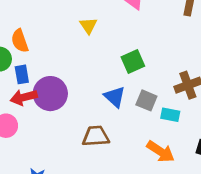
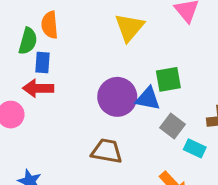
yellow triangle: (88, 26) -> (129, 27), size x1.5
purple circle: (50, 94) -> (117, 97), moved
blue triangle: (115, 97) -> (148, 99), moved, turned -45

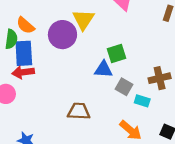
orange semicircle: (50, 25) -> (25, 25), turned -36
blue rectangle: (42, 63) -> (24, 53), size x1.6
purple circle: (117, 97) -> (62, 35), moved

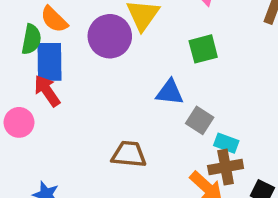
green square: (117, 53) -> (203, 49), moved
red arrow: (23, 72) -> (47, 91), turned 60
brown cross: (160, 78) -> (226, 167), moved

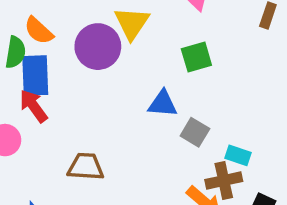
cyan rectangle: (226, 143) -> (238, 155), moved
brown trapezoid: (129, 154) -> (86, 167), moved

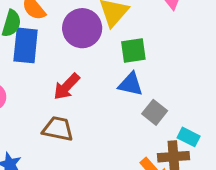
green square: (196, 57) -> (133, 51), moved
red arrow: (34, 106) -> (67, 87), moved, turned -108

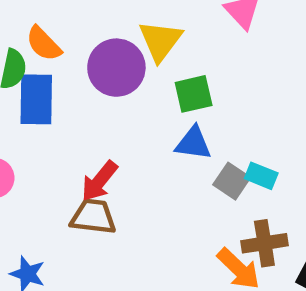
red arrow: (67, 87) -> (99, 181), moved
cyan rectangle: (189, 137) -> (261, 176), moved

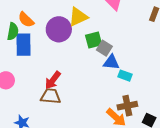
yellow triangle: (160, 41) -> (78, 17), turned 30
blue triangle: (193, 143) -> (111, 62), moved
gray square: (232, 181) -> (104, 48), moved

